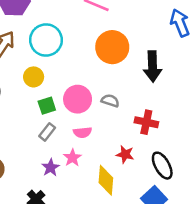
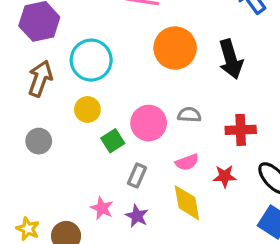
gray rectangle: (47, 132) -> (137, 175), moved
pink semicircle: (82, 132) -> (187, 162), moved
pink star: (72, 158) -> (102, 208), moved
yellow diamond: (106, 180) -> (187, 203), moved

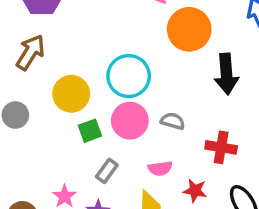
orange circle: (175, 48) -> (189, 29), moved
cyan circle: (91, 60) -> (129, 76), moved
yellow circle: (87, 110) -> (71, 94), size x1.4

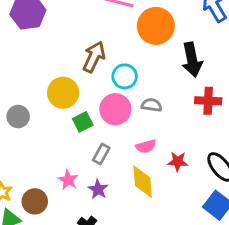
brown arrow: (30, 52) -> (94, 57), moved
cyan circle: (129, 76) -> (125, 76), moved, size x0.7
red cross: (221, 147) -> (208, 101), moved

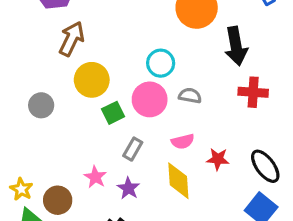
brown arrow: (94, 57) -> (72, 39), moved

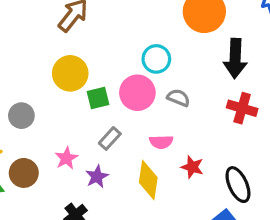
yellow circle: (92, 80) -> (70, 73), moved
gray circle: (41, 105) -> (21, 116), moved

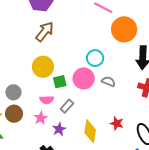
pink semicircle: (161, 142) -> (47, 100), moved
brown circle: (24, 173) -> (14, 114), moved

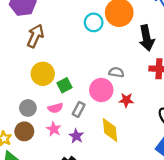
cyan circle: (95, 58) -> (94, 22), moved
pink circle: (84, 78) -> (101, 90), moved
gray circle: (13, 92) -> (28, 108), moved
red star: (117, 123) -> (126, 100), moved

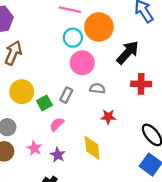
black arrow: (147, 38) -> (128, 52), turned -125
pink circle: (101, 90) -> (82, 63), moved
pink semicircle: (55, 108) -> (57, 124), moved, turned 152
gray rectangle: (79, 109) -> (66, 95), moved

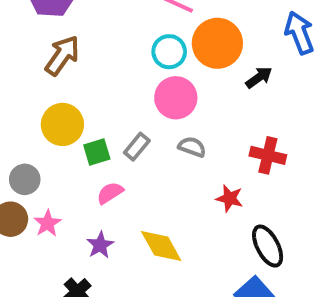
black arrow: (128, 52) -> (259, 78), moved, size x0.6
red star: (108, 117) -> (230, 198), moved
pink star: (34, 148) -> (47, 223), moved
yellow diamond: (92, 148) -> (161, 246), turned -35

